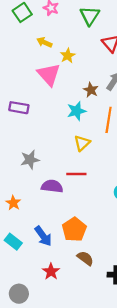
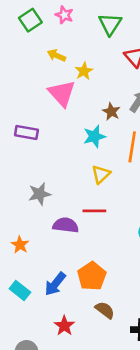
blue arrow: (43, 236) -> (55, 284), turned 75

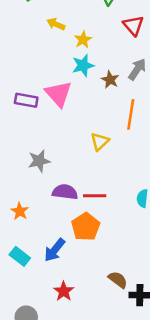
pink triangle: (62, 93) -> (58, 94), moved
cyan star: (94, 136) -> (83, 65), moved
red line: (94, 211) -> (95, 196), moved
orange pentagon: (92, 276) -> (86, 227), moved
brown semicircle: (105, 310) -> (118, 280), moved

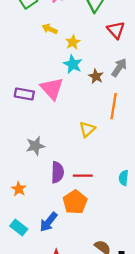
cyan star: (83, 65) -> (73, 64), turned -30
purple semicircle: (65, 192) -> (57, 172), turned 85

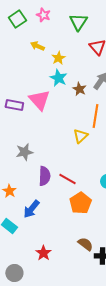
yellow triangle: (87, 129) -> (80, 136), moved
red line: (83, 176) -> (67, 179), turned 30
orange pentagon: (75, 202) -> (80, 203), moved
blue arrow: (49, 222) -> (31, 209), moved

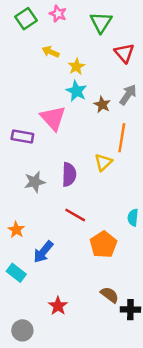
purple rectangle: (14, 105) -> (22, 136), moved
purple semicircle: (44, 176) -> (69, 175), moved
red line: (67, 179) -> (75, 215), moved

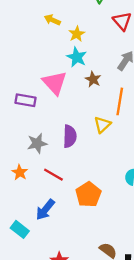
brown star: (102, 105) -> (93, 79), moved
red line: (75, 215) -> (53, 175), moved
orange star: (16, 230) -> (20, 172), moved
orange pentagon: (103, 245) -> (88, 195), moved

